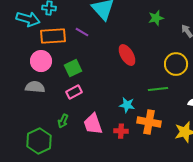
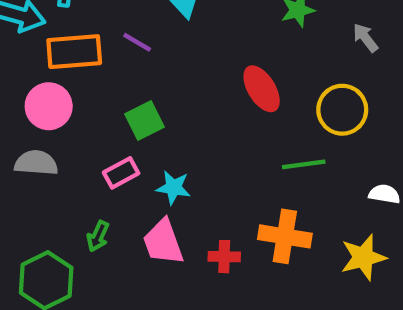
red ellipse: (127, 55) -> (262, 89), moved
green square: (73, 68) -> (144, 120), moved
cyan star: (127, 105) -> (173, 188), moved

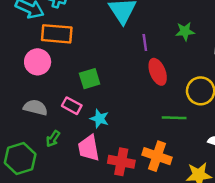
purple line: (137, 42) -> (145, 43), moved, turned 42
gray semicircle: (36, 163) -> (35, 107), moved
pink rectangle: (121, 173) -> (72, 106), turned 48
red cross: (224, 257) -> (121, 162), size x1.5

